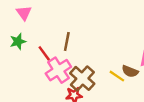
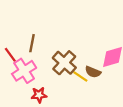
brown cross: (82, 78) -> (64, 63), moved

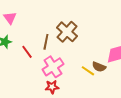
brown cross: (64, 63) -> (67, 32), moved
pink cross: (24, 71) -> (53, 67), moved

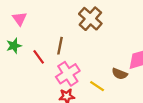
brown cross: (67, 32) -> (90, 19), moved
yellow line: (88, 71) -> (97, 86), moved

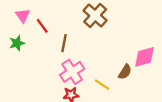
red line: (39, 57) -> (42, 26), moved
brown semicircle: (120, 74) -> (125, 72), turned -80

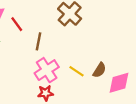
pink diamond: (145, 57) -> (119, 83), moved
yellow line: (102, 84) -> (76, 71), moved

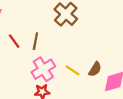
red line: (17, 24) -> (14, 41), moved

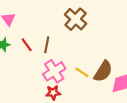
brown semicircle: (95, 69) -> (103, 71), size x1.5

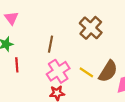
brown cross: (76, 19) -> (91, 28), moved
red line: (27, 45) -> (17, 65), moved, turned 32

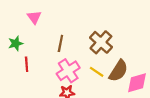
pink triangle: (11, 18) -> (34, 17), moved
brown cross: (91, 28) -> (101, 42), moved

